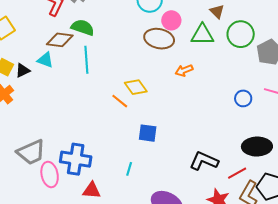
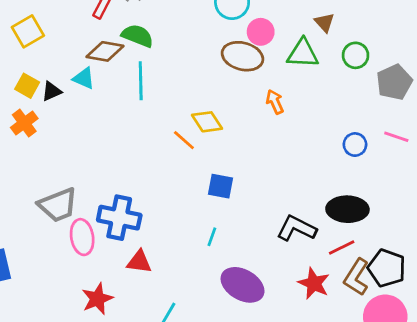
green circle: (241, 34) -> (356, 55), size x0.7
orange arrow: (184, 70) -> (275, 102), turned 84
black ellipse: (257, 147) -> (347, 209), moved
cyan line: (129, 169) -> (212, 237), moved

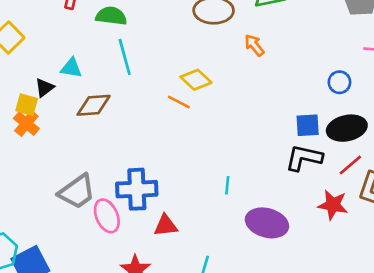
brown diamond: (105, 51) -> (94, 105), moved
yellow square: (27, 86) -> (27, 105), moved
blue circle: (355, 145) -> (339, 82), moved
blue square: (220, 186) -> (308, 125), moved

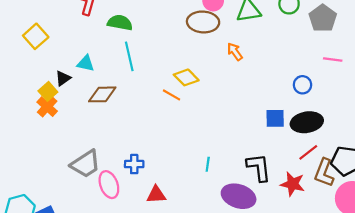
yellow square: (27, 105) -> (48, 91), turned 30
black L-shape: (304, 158) -> (259, 167), moved, turned 68
blue cross: (137, 189) -> (134, 164), size x0.6

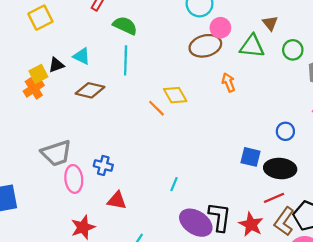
brown ellipse: (203, 22) -> (205, 46), turned -32
black L-shape: (259, 167) -> (220, 217), moved

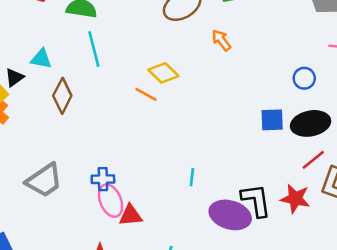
brown diamond: (90, 90) -> (62, 96), turned -60
pink ellipse: (74, 179) -> (111, 201), moved

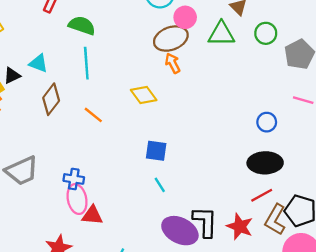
orange arrow: (221, 40) -> (173, 63), moved
orange line: (146, 94) -> (93, 115), moved
blue square: (272, 120) -> (156, 151), moved
cyan line: (192, 177) -> (160, 185), moved, turned -49

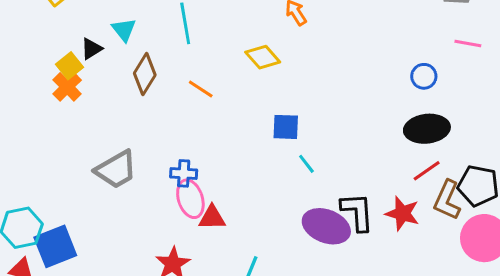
cyan triangle: (38, 63) -> (124, 30), turned 36
cyan line: (160, 185) -> (306, 164), moved

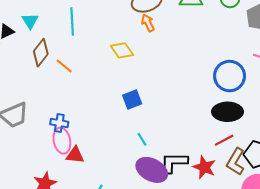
blue circle: (424, 76) -> (230, 76), size x1.8
orange line: (201, 89) -> (64, 66), moved
blue square: (286, 127) -> (132, 99), turned -30
cyan line: (306, 164) -> (142, 139), moved
black L-shape: (357, 212) -> (174, 163), turned -92

